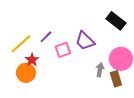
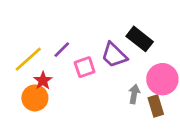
black rectangle: (116, 21) -> (140, 39), moved

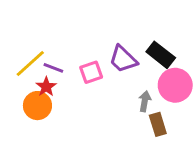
black rectangle: (140, 39) -> (161, 55), moved
purple line: (62, 50) -> (53, 68), moved, turned 66
brown rectangle: (156, 106) -> (158, 124), moved

